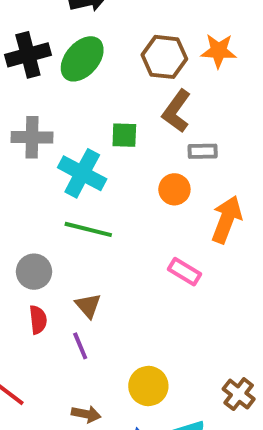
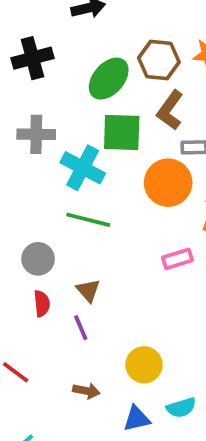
green ellipse: (82, 59) -> (109, 79), moved
green square: (124, 135) -> (122, 132), size x1.6
orange circle: (174, 189) -> (168, 183), size x1.6
pink rectangle: (184, 272) -> (177, 259), turned -48

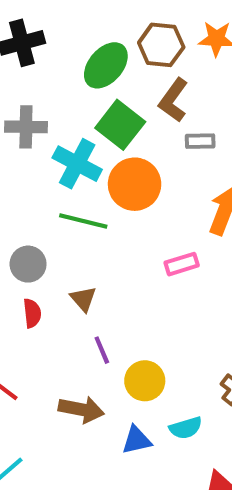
green square: (122, 132) -> (120, 125), turned 36
orange circle: (168, 183) -> (135, 184), moved
purple line: (81, 328) -> (102, 350), moved
brown arrow: (86, 391) -> (81, 409), size x1.5

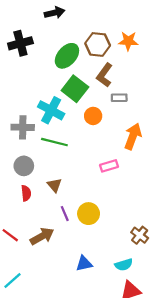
gray cross: (26, 127) -> (23, 127), moved
orange circle: (135, 184) -> (93, 116), moved, size x0.6
yellow circle: (145, 381) -> (89, 214), moved
brown arrow: (81, 409) -> (42, 236), moved, turned -40
cyan semicircle: (186, 428) -> (124, 265), moved

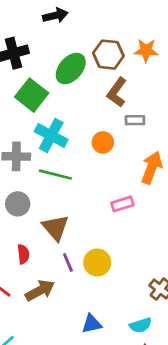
green square: (75, 89) -> (32, 95), moved
brown triangle: (54, 185) -> (55, 228), size x1.5
red semicircle: (26, 193) -> (23, 254), moved

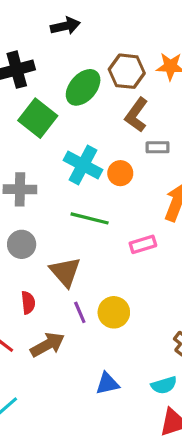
cyan cross: (51, 135) -> (83, 165), moved
green line: (55, 175) -> (90, 218), moved

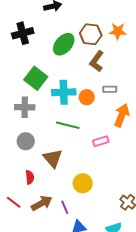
green square: (38, 118) -> (36, 78), moved
gray rectangle: (158, 147) -> (110, 89), moved
cyan cross: (83, 165) -> (64, 92), turned -30
purple line: (80, 312) -> (65, 207), moved

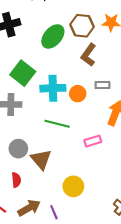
gray circle: (26, 141) -> (18, 149), moved

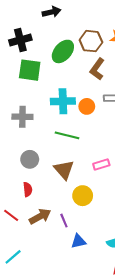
green square: (23, 73) -> (30, 70), moved, turned -30
pink rectangle: (93, 141) -> (101, 165), moved
brown triangle: (41, 159) -> (64, 170), moved

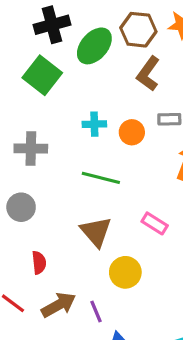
black cross: (20, 40) -> (52, 25), moved
green square: (30, 70) -> (42, 75), turned 30
cyan cross: (63, 101) -> (94, 124), size x0.6
gray circle: (30, 159) -> (21, 207), moved
pink rectangle: (101, 165) -> (155, 223), turned 49

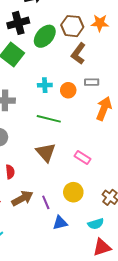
pink rectangle: (155, 223) -> (82, 158), moved
yellow circle: (125, 272) -> (73, 192), moved

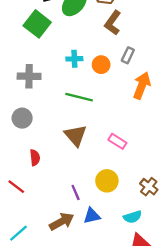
gray rectangle: (92, 82) -> (128, 55), turned -64
brown arrow: (22, 198) -> (62, 222), moved

